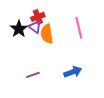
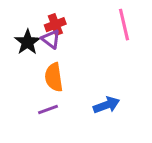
pink line: (79, 28) -> (124, 25), moved
orange semicircle: (47, 34) -> (54, 77), moved

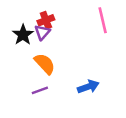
purple triangle: (51, 39) -> (42, 32), turned 35
orange semicircle: (54, 77) -> (45, 64), turned 145

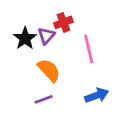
red cross: (46, 20) -> (63, 22), moved
pink line: (103, 20) -> (89, 49), moved

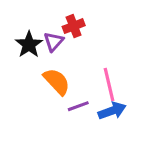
pink line: (89, 49) -> (109, 85), moved
purple line: (44, 99) -> (78, 106), moved

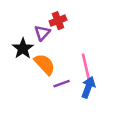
black star: (29, 45) -> (23, 48), moved
blue arrow: (112, 111) -> (88, 87), turned -50

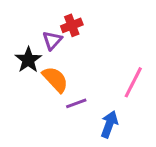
pink line: (86, 67) -> (133, 82), moved, turned 40
blue arrow: (88, 87) -> (109, 124), moved

